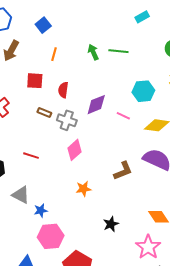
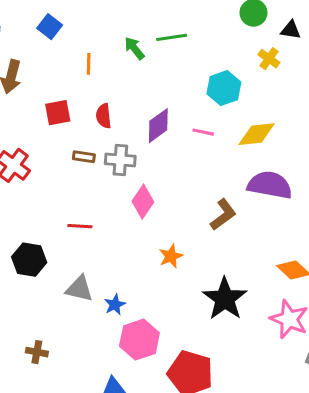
orange line: (54, 54) -> (89, 64), moved
black star: (111, 224) -> (225, 299), size x1.8

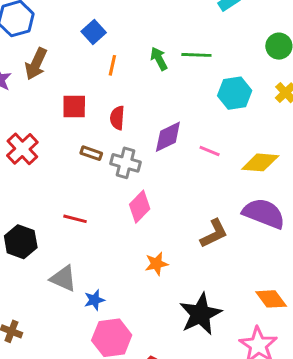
blue square: (50, 27) -> (94, 32), moved
cyan hexagon: (224, 88) -> (235, 93), moved

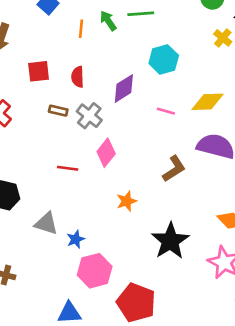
orange line: (112, 65) -> (81, 29), moved
cyan hexagon: (235, 93) -> (164, 59), moved
pink line: (210, 151) -> (166, 111), moved
gray cross: (125, 163) -> (89, 116), turned 30
red line: (75, 219) -> (68, 168), moved

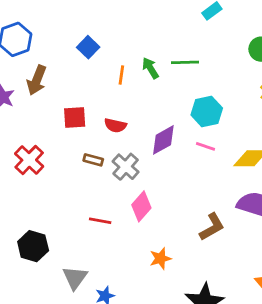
red semicircle: (78, 77) -> (115, 125), turned -78
pink line: (166, 111) -> (206, 146), moved
gray triangle: (46, 223) -> (75, 278), turned 45

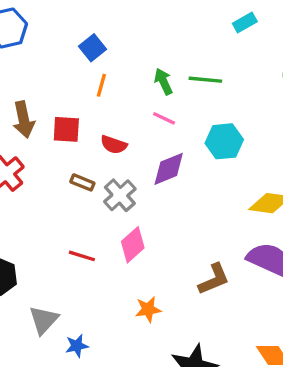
orange line: (121, 75) -> (101, 85), moved
brown arrow: (37, 80) -> (24, 119), moved, turned -40
pink line: (206, 146) -> (164, 118), moved

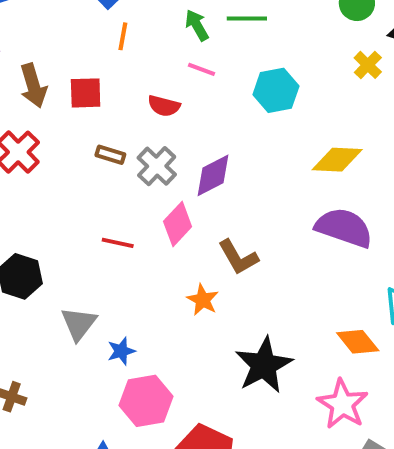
red semicircle: (114, 145) -> (164, 106), moved
purple diamond: (169, 169) -> (213, 175), moved
brown L-shape: (214, 279) -> (238, 257), moved, turned 88
orange star: (148, 309) -> (203, 300), turned -30

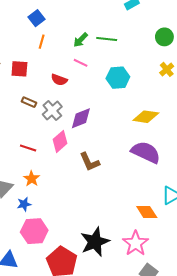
green arrow: (197, 25) -> (81, 40), turned -112
orange star: (203, 300) -> (32, 179), moved
black star: (264, 365) -> (95, 242), moved

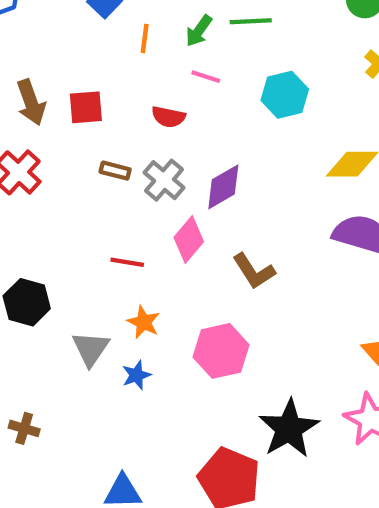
orange line: (42, 42) -> (145, 38), moved
pink hexagon: (34, 231) -> (221, 351), moved

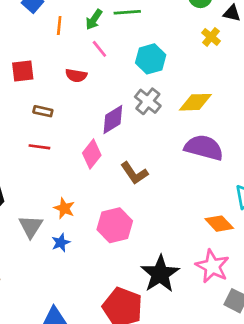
pink line: (206, 77) -> (99, 49), turned 36
gray cross: (164, 180) -> (148, 101), moved
red line: (127, 262) -> (39, 147), moved

